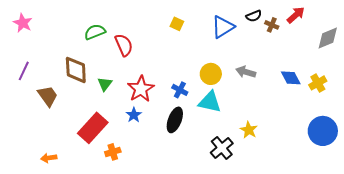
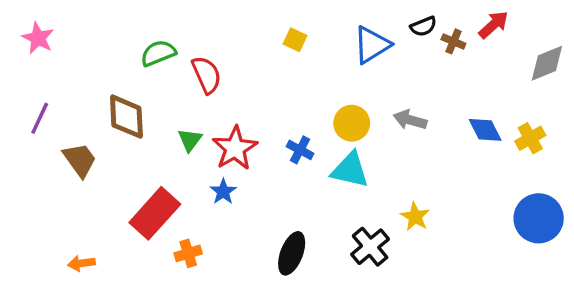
green triangle: (105, 84) -> (190, 140), moved
black ellipse: (175, 120) -> (292, 253), moved

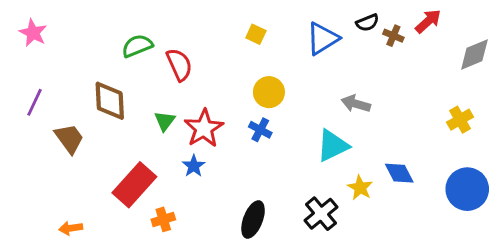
yellow circle: (352, 123) -> (269, 92), moved
blue diamond: (485, 130) -> (399, 173), moved
cyan triangle: (350, 170) -> (333, 146), moved, turned -39

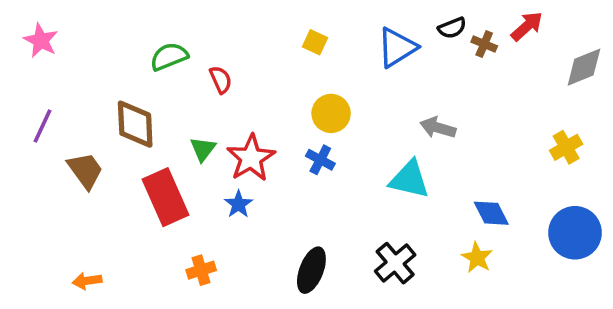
red semicircle: (179, 65) -> (221, 80), size x0.7
cyan triangle: (333, 146) -> (409, 179), turned 39
red rectangle: (134, 185) -> (165, 197), moved, turned -66
yellow star: (360, 188) -> (477, 258), moved

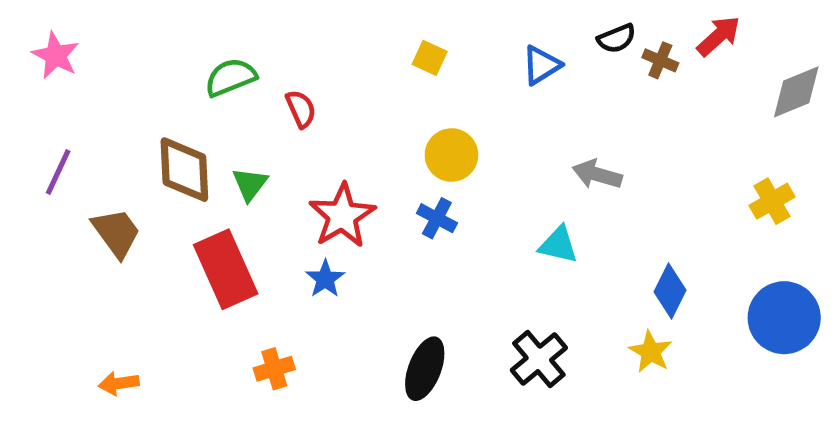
blue triangle: (397, 48) -> (541, 65), size x0.7
green triangle: (203, 149) -> (250, 184), moved
cyan triangle: (409, 179) -> (558, 245), size x0.7
blue diamond: (491, 213) -> (670, 291), turned 54

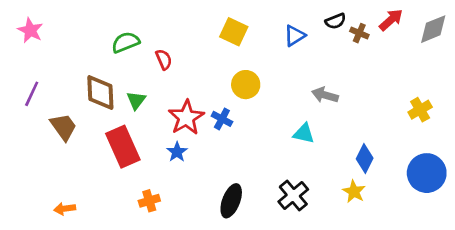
yellow square: (430, 58) -> (234, 32), size x1.5
gray diamond: (796, 92) -> (433, 29), moved
blue cross: (437, 218) -> (222, 119), moved

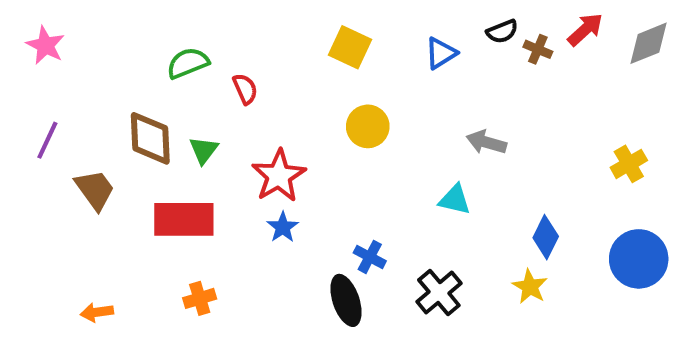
blue cross: (222, 119) -> (370, 257), moved
red rectangle: (123, 147) -> (184, 219), turned -66
blue star: (177, 152) -> (283, 227), moved
orange cross: (149, 201) -> (200, 298), moved
black ellipse: (231, 201) -> (346, 300), turned -40

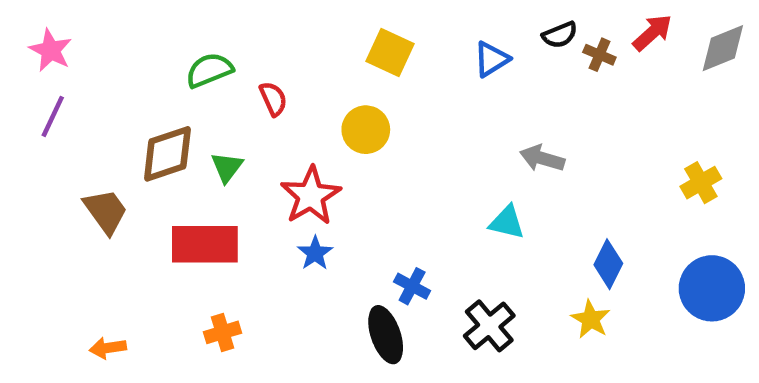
yellow circle: (368, 126) -> (366, 130), moved
brown diamond: (150, 138) -> (167, 154), turned 74
purple line: (47, 140) -> (53, 116), moved

